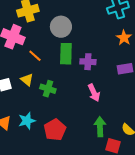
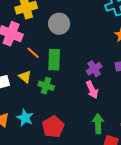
green rectangle: (66, 54) -> (54, 60), moved
purple cross: (88, 62) -> (94, 69), moved, turned -35
cyan star: (27, 121) -> (25, 118), turned -30

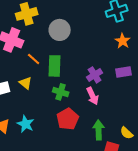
green cross: (46, 86) -> (61, 92), moved
red pentagon: (53, 127) -> (68, 119), moved

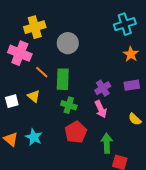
yellow semicircle: (127, 133) -> (135, 119), moved

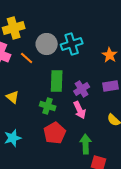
cyan cross: (125, 24) -> (72, 44), moved
orange line: (42, 72) -> (27, 58), moved
green rectangle: (63, 79) -> (57, 81), moved
cyan star: (34, 137) -> (13, 138), turned 30

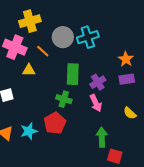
orange star: (110, 55) -> (126, 59), moved
yellow triangle: (13, 97) -> (29, 70), moved, turned -40
red pentagon: (55, 133) -> (55, 123), moved

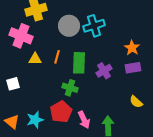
orange line: (43, 51) -> (57, 57), moved, turned 64
pink arrow: (96, 103) -> (84, 120), moved

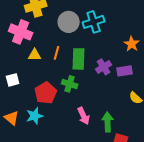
purple rectangle: (133, 68) -> (125, 71), moved
red pentagon: (61, 112) -> (46, 93), moved

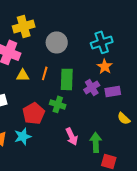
cyan cross: (94, 22) -> (102, 42), moved
orange star: (132, 44) -> (105, 66), moved

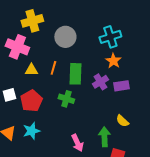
red pentagon: (34, 113) -> (31, 101), moved
yellow semicircle: (124, 118) -> (122, 121), moved
pink arrow: (72, 136) -> (77, 143), moved

